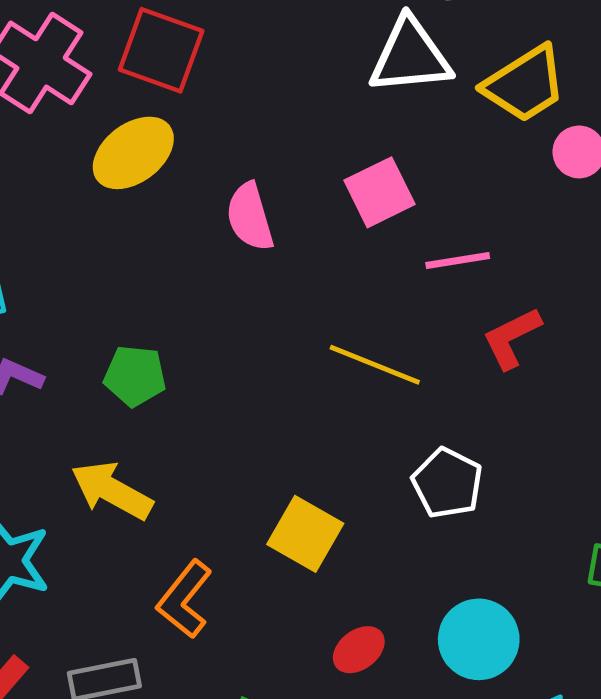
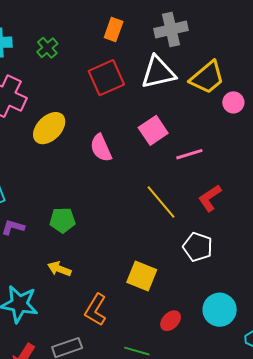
red square: (161, 50) -> (106, 78), moved, turned -36
red L-shape: (512, 338) -> (210, 198), moved
yellow line: (375, 365) -> (161, 202), turned 36
yellow arrow: (112, 490) -> (59, 269), size x0.7

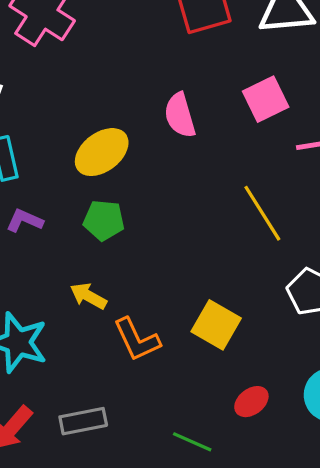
yellow ellipse: (49, 128) -> (102, 152), moved
orange L-shape: (96, 310) -> (137, 340), moved, turned -64

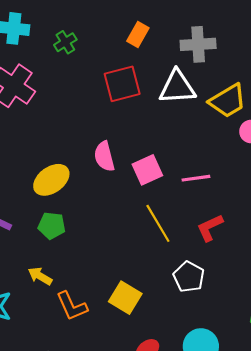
pink square: (266, 99) -> (147, 170), moved

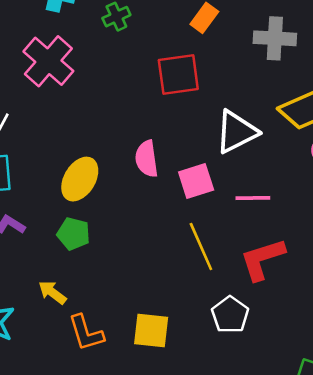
white triangle: (177, 87) -> (236, 132), moved, turned -30
yellow ellipse: (51, 180) -> (80, 179), turned -30
red L-shape: (210, 228) -> (262, 259), size x1.4
yellow square: (125, 298) -> (151, 330), turned -32

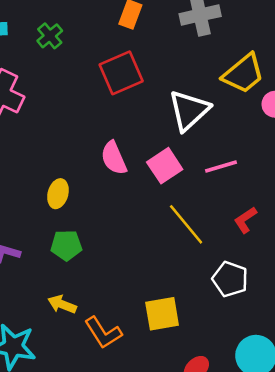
yellow ellipse: (80, 179) -> (58, 194), size x0.7
red L-shape: (262, 259) -> (245, 220), size x0.6

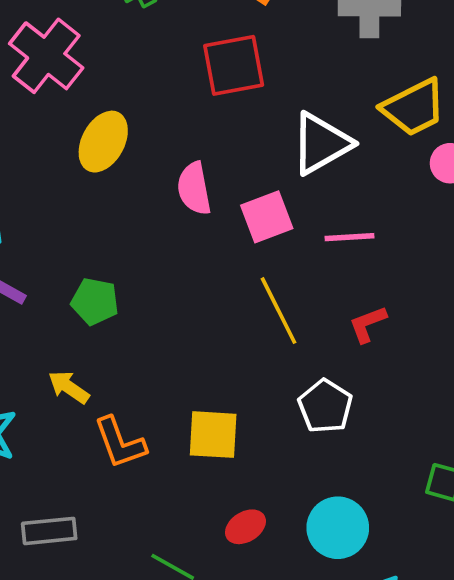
yellow ellipse: (58, 194) -> (103, 142), moved, size x1.4

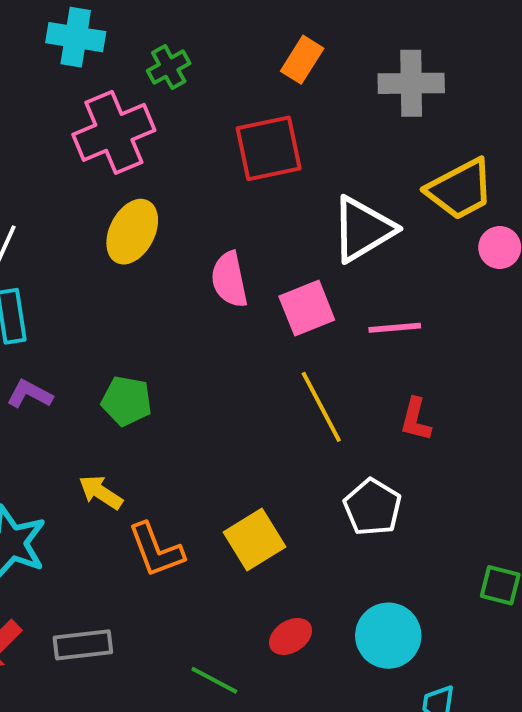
pink cross: (46, 56) -> (114, 132), moved, turned 30
red L-shape: (368, 324) -> (416, 419), turned -54
yellow square: (213, 435) -> (254, 539), turned -34

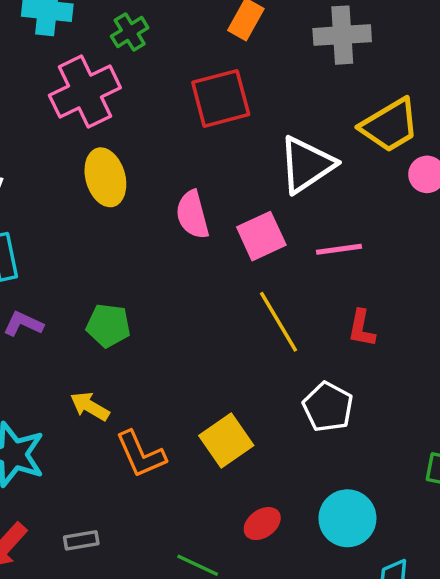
yellow ellipse: (132, 232) -> (105, 177), turned -40
gray rectangle: (83, 645) -> (81, 540), size x0.7

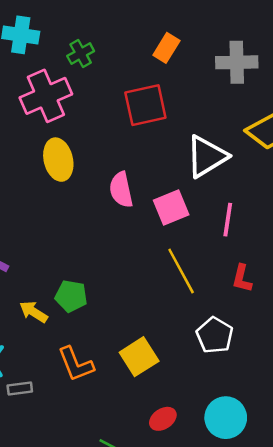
pink line: (339, 249) -> (228, 220), turned -76
green pentagon: (108, 325) -> (71, 296), moved
yellow arrow: (90, 406) -> (34, 312), moved
gray rectangle: (81, 540) -> (20, 389), moved

